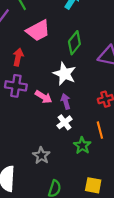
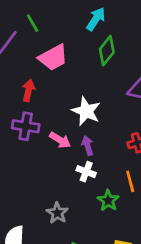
green diamond: (74, 43) -> (107, 51), moved
white cross: (65, 122) -> (86, 172), turned -32

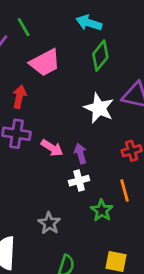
cyan arrow: (96, 19) -> (89, 23), turned -105
white star: (86, 111) -> (99, 108), moved
white cross: (86, 172) -> (79, 181), turned -36

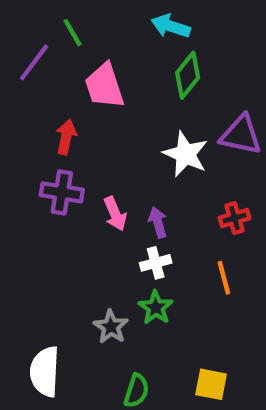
pink trapezoid: (45, 63) -> (104, 86), turned 100
pink arrow: (52, 148) -> (115, 214), turned 35
green star: (102, 210) -> (156, 308), moved

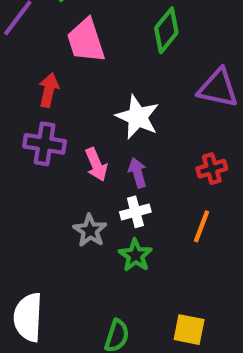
white star: (185, 154) -> (137, 117), moved
orange line: (224, 278) -> (201, 226), turned 36
gray star: (111, 327) -> (90, 231), moved

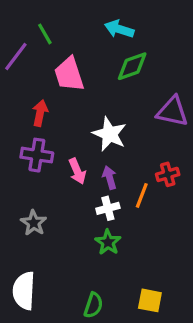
green diamond: (166, 30) -> (132, 66), turned 32
orange line: (201, 226) -> (142, 195), moved
gray star: (90, 231) -> (34, 223), moved

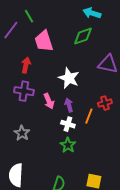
cyan arrow: (119, 29) -> (92, 13), moved
white cross: (108, 208) -> (68, 124), turned 32

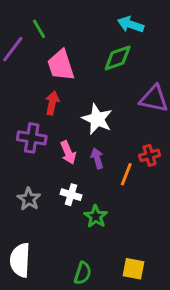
red arrow: (26, 65) -> (52, 103), moved
white cross: (68, 124) -> (71, 195), moved

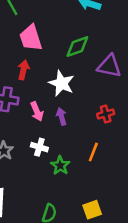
green diamond: (118, 58) -> (77, 47), moved
orange line: (126, 174) -> (93, 152), moved
yellow square: (134, 269) -> (92, 210), turned -30

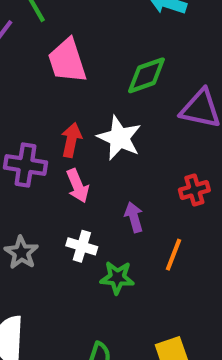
red arrow: (23, 70) -> (71, 140), moved
purple arrow: (61, 116) -> (134, 217), moved
green star: (60, 165) -> (117, 278), turned -30

